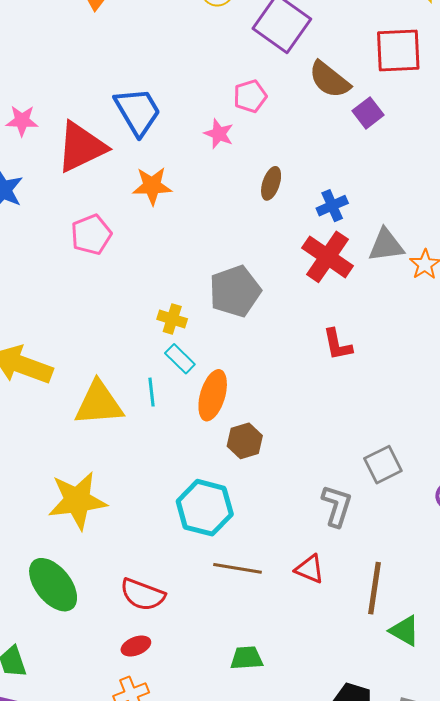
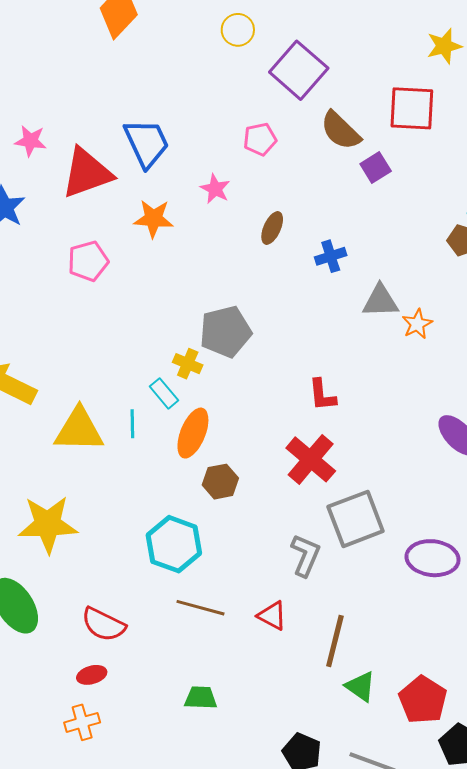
pink star: (219, 134) -> (215, 189), moved
red cross: (327, 257) -> (311, 459), moved
yellow cross: (172, 319) -> (188, 364), moved
gray square: (383, 465) -> (356, 519), size x1.5

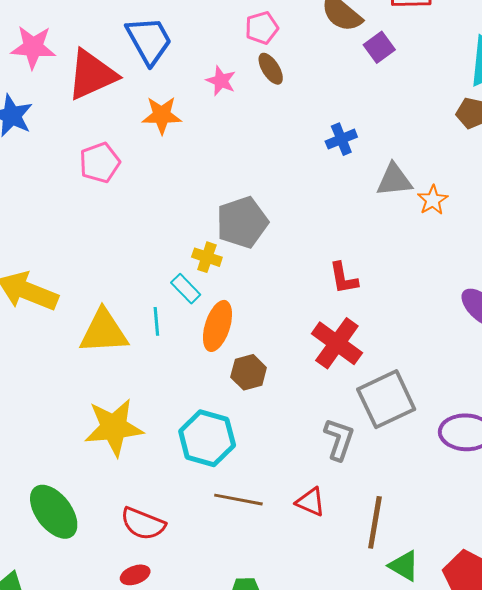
pink star: (31, 141) -> (33, 47), size x1.4
brown ellipse: (272, 228) -> (271, 69), moved, turned -52
yellow star: (48, 524) -> (114, 427), moved

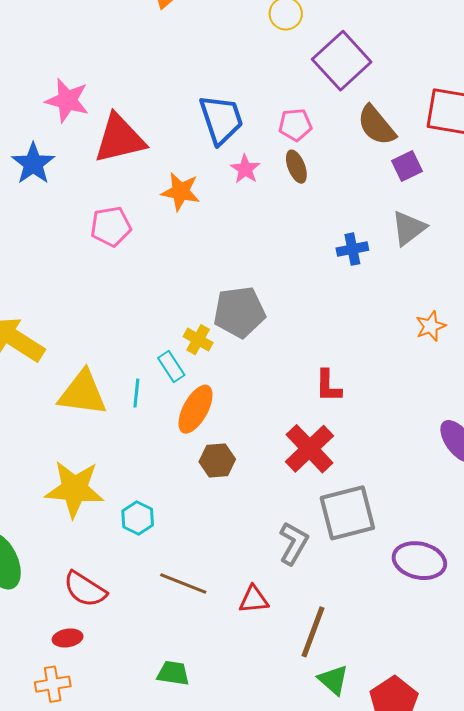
blue trapezoid: (149, 40) -> (221, 119), moved
gray triangle: (394, 180) -> (409, 228), moved, turned -42
cyan hexagon: (207, 438) -> (138, 518), moved, size x0.6
red triangle: (311, 502) -> (254, 599), turned -40

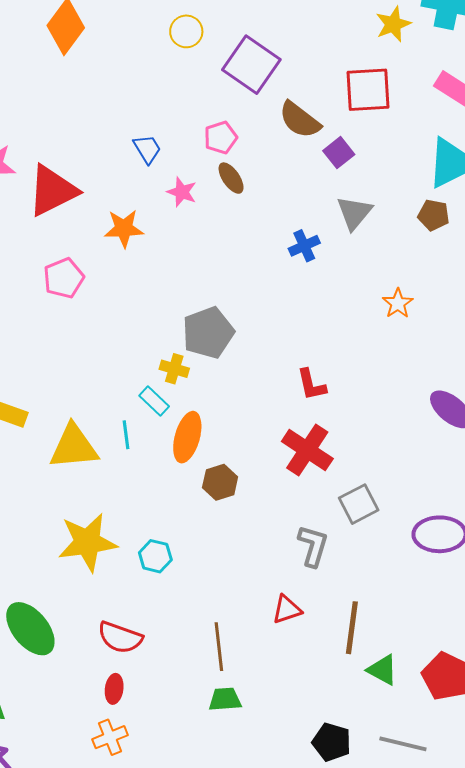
blue trapezoid: (221, 119) -> (147, 149), size x0.6
gray square: (347, 513) -> (359, 504), size x0.7
brown line: (183, 584) -> (219, 647), moved, turned 75
red ellipse: (68, 638) -> (114, 689), turned -60

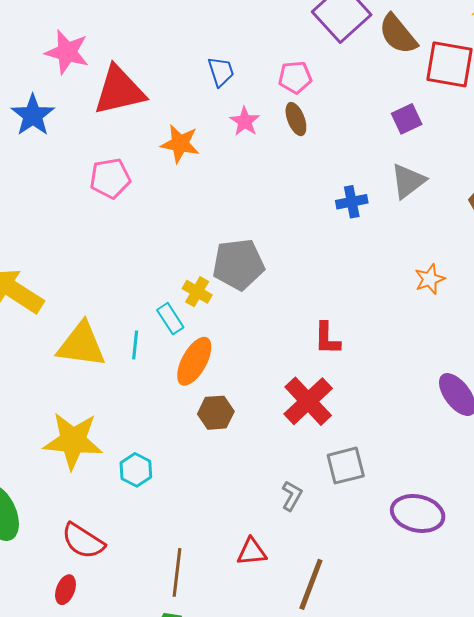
brown semicircle: (300, 120) -> (398, 34), moved
gray L-shape: (313, 546) -> (292, 496), size x0.7

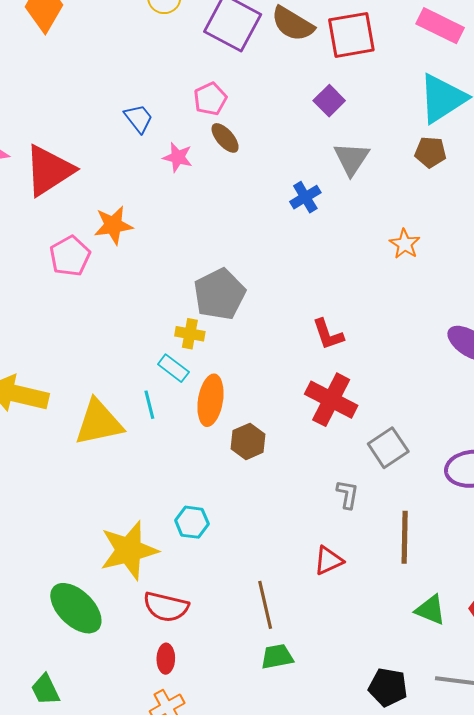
orange star: (180, 144) -> (113, 225), moved
yellow star: (73, 441) -> (129, 550), moved
brown line: (311, 584) -> (405, 537), moved

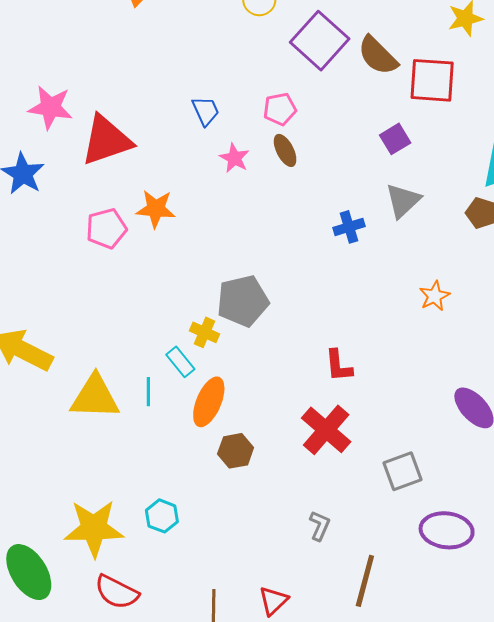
gray square: (388, 448) -> (403, 471), moved
red triangle: (328, 561) -> (273, 601), moved, turned -32

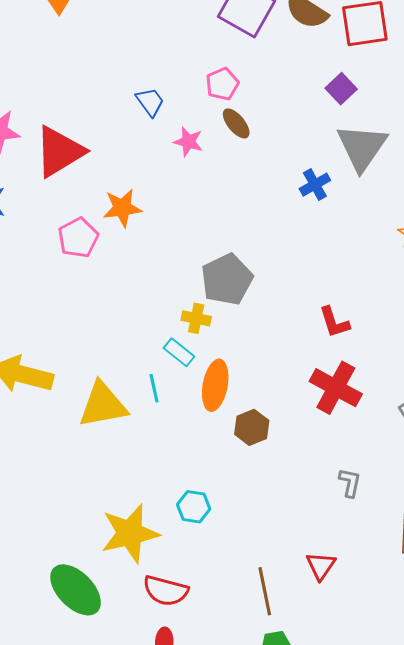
gray triangle: (403, 201) -> (362, 147), size x1.4

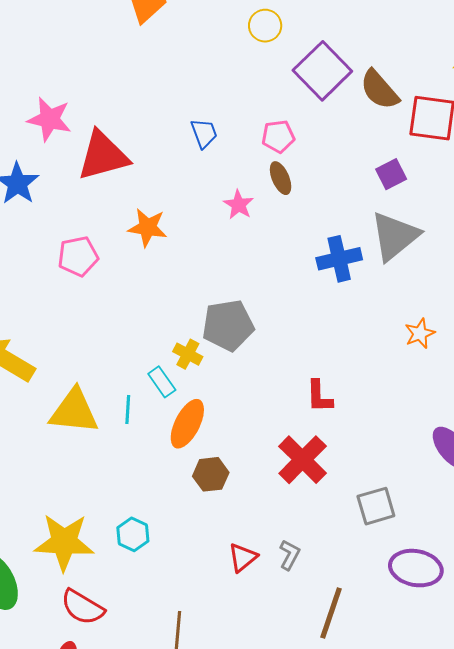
pink star: (188, 142) -> (239, 205), moved
blue cross: (315, 185) -> (339, 259), size x1.4
pink pentagon: (78, 238) -> (78, 256), moved
red triangle: (321, 566) -> (243, 557), moved

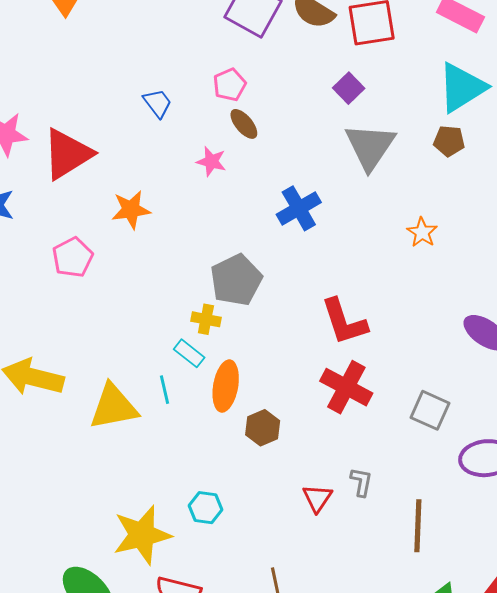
blue cross: (339, 259) -> (299, 208), moved
red L-shape: (319, 396) -> (344, 322), size x1.5
gray square: (376, 506) -> (430, 410), turned -33

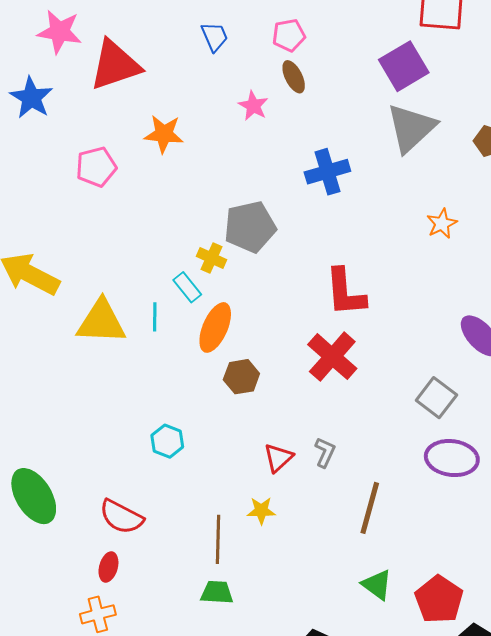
purple square: (349, 88) -> (404, 66), size x1.6
gray square: (430, 410) -> (436, 398), moved
yellow star: (142, 535) -> (261, 511), moved, size x0.5

